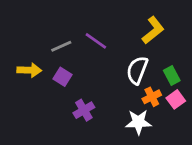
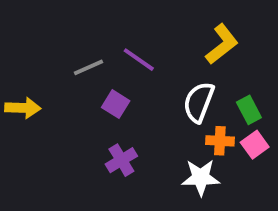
yellow arrow: (29, 70) -> (23, 108), moved
purple square: (63, 77) -> (116, 104), moved
orange cross: (152, 97) -> (220, 141), turned 30

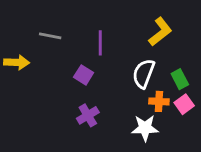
purple line: (139, 60) -> (100, 43), turned 55
gray line: (89, 67) -> (50, 36), moved, turned 35
yellow arrow: (23, 108) -> (17, 62), moved

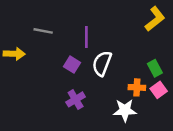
yellow L-shape: (160, 32) -> (155, 19), moved
white semicircle: (144, 74) -> (102, 63), moved

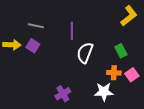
purple square: (72, 65) -> (33, 46), moved
green rectangle: (155, 68) -> (121, 51), moved
purple cross: (76, 99) -> (63, 94), moved

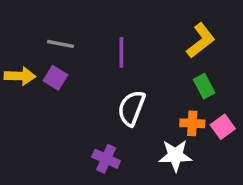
yellow L-shape: (129, 16) -> (201, 41), moved
white semicircle: (85, 53) -> (131, 108), moved
purple cross: (63, 94) -> (106, 159), turned -35

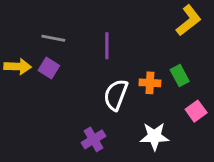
yellow L-shape: (201, 41) -> (189, 20), moved
orange cross: (192, 123) -> (150, 83), moved
purple cross: (106, 159) -> (93, 139), turned 35

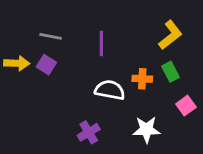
yellow L-shape: (189, 20) -> (170, 35), moved
white semicircle: (116, 95) -> (110, 90), turned 80

